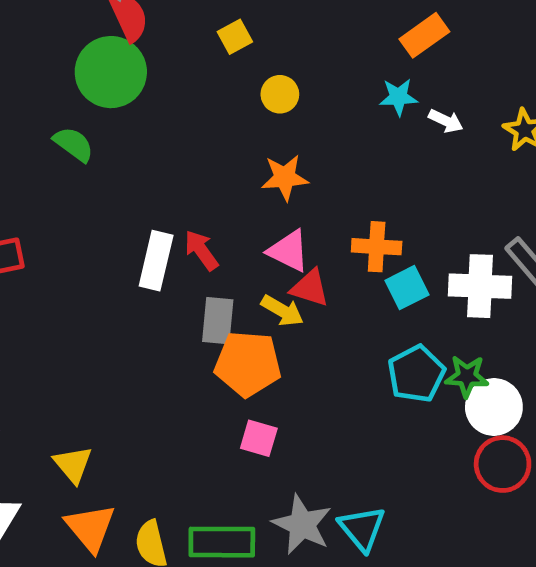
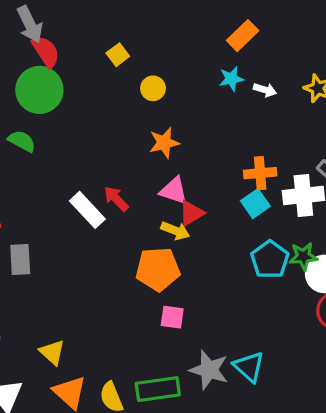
orange cross: (377, 247) -> (260, 173), moved
white rectangle: (156, 261) -> (87, 210), turned -48
red triangle: (310, 288) -> (191, 213), turned -40
gray rectangle: (218, 321) -> (20, 260), moved

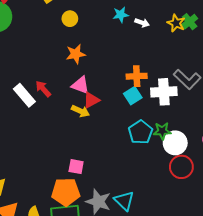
orange pentagon: (158, 269) -> (66, 192), moved

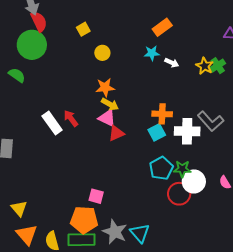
yellow arrow: (80, 111) -> (110, 104), moved
red circle: (181, 167) -> (179, 194), moved

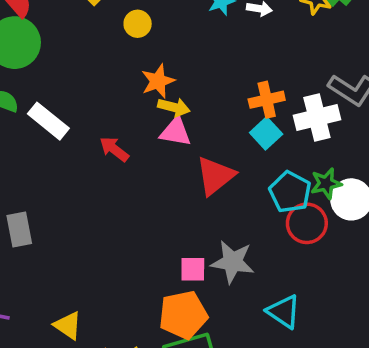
white rectangle: (52, 123) -> (48, 121), moved
red triangle: (116, 133) -> (215, 176), moved, size x1.4
red circle: (179, 194) -> (307, 223), moved
gray star: (115, 232) -> (233, 262), moved

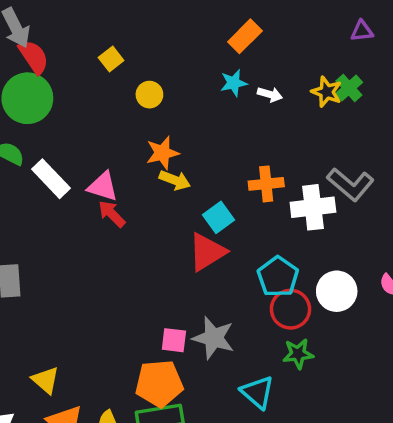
pink triangle: (176, 132) -> (103, 186), moved
cyan square: (266, 133) -> (218, 217), moved
green star: (326, 183) -> (298, 354), moved

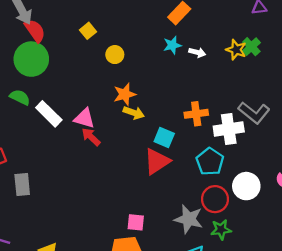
cyan square: (218, 217) -> (164, 137), turned -30
cyan pentagon: (278, 277) -> (210, 162), moved
gray star: (214, 338) -> (189, 219), moved

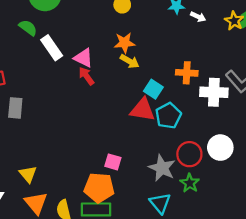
red triangle: (157, 161) -> (143, 110), turned 32
cyan pentagon: (210, 162) -> (168, 116), moved
green star: (221, 230) -> (190, 183), turned 30

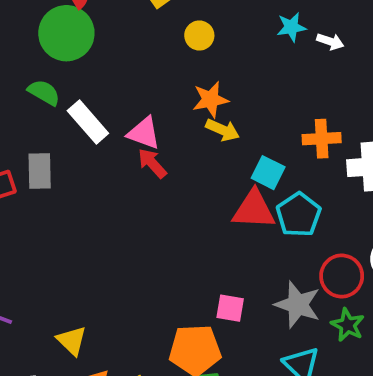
gray rectangle: (15, 108) -> (40, 171), moved
pink square: (113, 162) -> (230, 308), moved

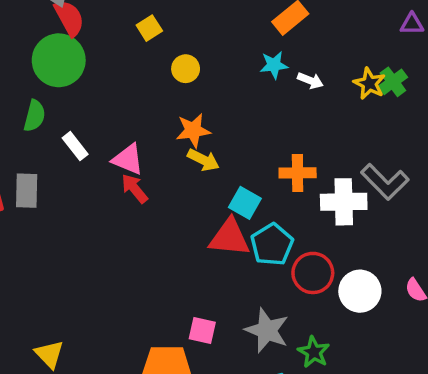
green semicircle: (44, 92) -> (34, 116), turned 72
white rectangle: (88, 122) -> (75, 146), size x0.7
red circle: (342, 276) -> (313, 273), moved

